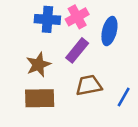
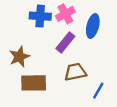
brown star: (38, 65) -> (19, 57), moved
blue line: (124, 97) -> (98, 91), moved

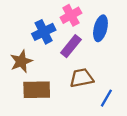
blue cross: (40, 16) -> (44, 32), moved, turned -30

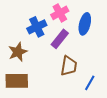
brown trapezoid: (82, 78) -> (69, 66), turned 110
brown rectangle: (37, 90) -> (17, 81), moved

